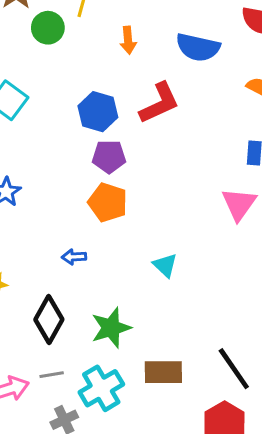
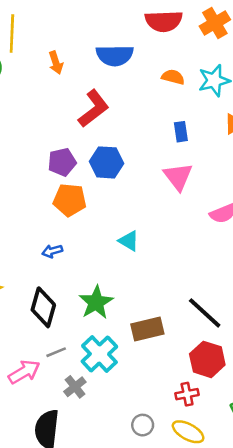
blue hexagon: (98, 112) -> (106, 162), moved

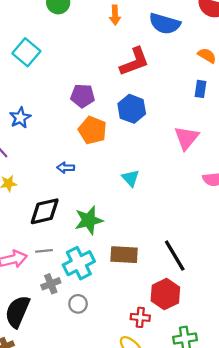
blue rectangle: (181, 132) -> (200, 89), moved
purple pentagon: (62, 162) -> (83, 96), moved
black diamond: (43, 307) -> (45, 211), turned 44
gray circle: (143, 425) -> (78, 304), moved

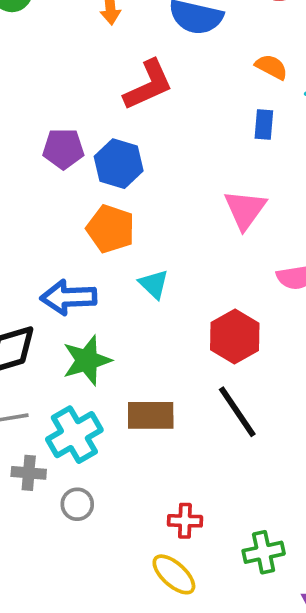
blue hexagon: (132, 109) -> (119, 164), moved
orange pentagon: (93, 130) -> (111, 229), moved
blue arrow: (66, 168) -> (68, 297), moved, size x1.8
gray cross: (51, 284) -> (29, 473), turned 30
red hexagon: (165, 294) -> (235, 336), moved

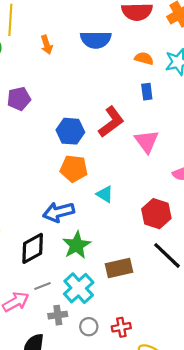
red L-shape: (148, 85) -> (111, 122), moved
purple pentagon: (63, 149) -> (19, 99), moved
red cross: (185, 521) -> (121, 327), moved

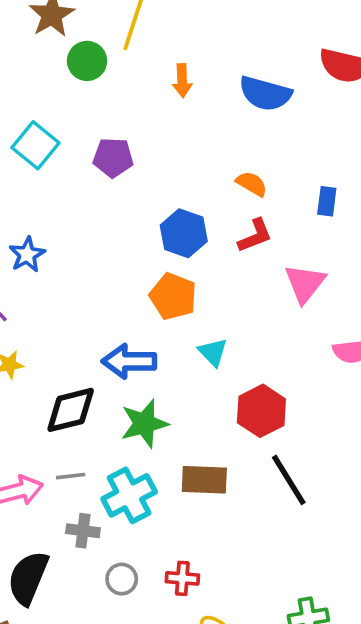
orange semicircle: (144, 58) -> (252, 184), moved
red L-shape: (111, 122) -> (255, 236), size x0.7
red hexagon: (156, 214) -> (261, 411), moved
gray circle: (89, 327) -> (122, 579), moved

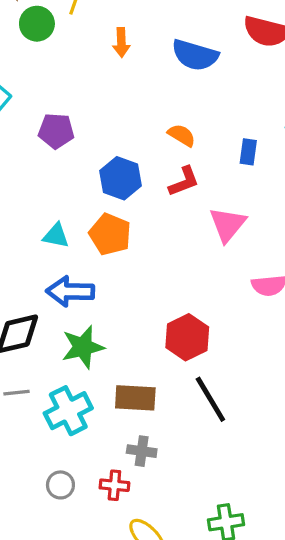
purple pentagon: (113, 157) -> (56, 131), moved
cyan triangle: (213, 352) -> (56, 236), moved, turned -36
gray cross: (83, 531) -> (142, 451), moved

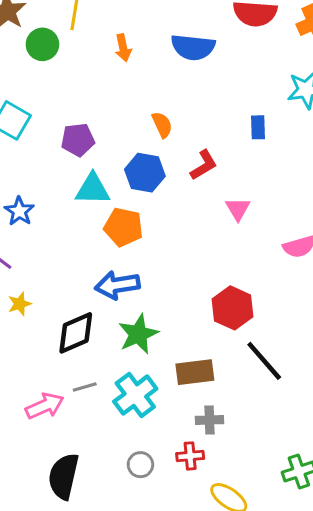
orange semicircle: (182, 135) -> (162, 125), moved, turned 44
pink triangle: (228, 225) -> (238, 209), moved, size x0.7
orange pentagon: (110, 234) -> (123, 227), moved
cyan triangle: (56, 236) -> (93, 189), moved, size x1.4

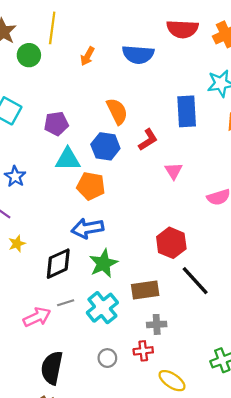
orange arrow: (123, 48) -> (87, 56), turned 42
orange semicircle: (162, 125) -> (117, 111), size x1.4
blue rectangle: (258, 127) -> (187, 111), size x1.8

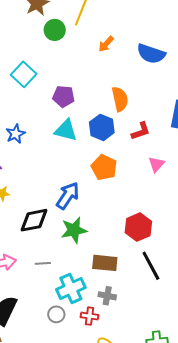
orange pentagon: (91, 186) -> (104, 167), moved
blue arrow: (87, 228) -> (68, 196), turned 120
gray line: (66, 303) -> (43, 263), moved
cyan cross: (102, 308) -> (71, 289), moved

